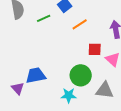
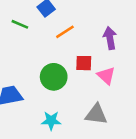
green line: (44, 18) -> (20, 24), turned 48
green circle: (81, 75) -> (54, 77), moved

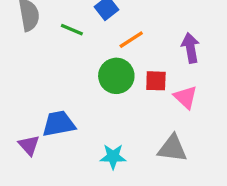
green circle: (54, 77) -> (116, 76), moved

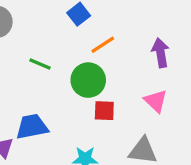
green line: (72, 30) -> (40, 64), moved
red square: (156, 81) -> (104, 111), moved

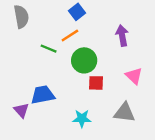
orange line: (103, 45) -> (70, 36), moved
purple arrow: (161, 53) -> (122, 36), moved

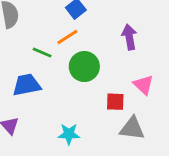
red square: (96, 83) -> (115, 102), moved
blue trapezoid: (43, 95) -> (27, 85), moved
cyan star: (82, 119) -> (69, 134), moved

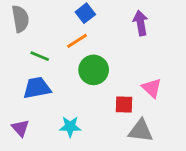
purple arrow: (129, 37) -> (141, 23), moved
green line: (42, 52) -> (40, 56), moved
cyan star: (69, 134) -> (70, 127), moved

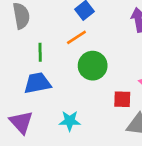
green line: (40, 56) -> (40, 52), turned 66
purple triangle: (20, 128) -> (21, 122), size x1.4

